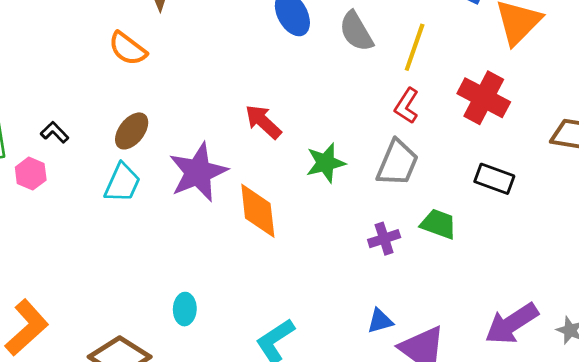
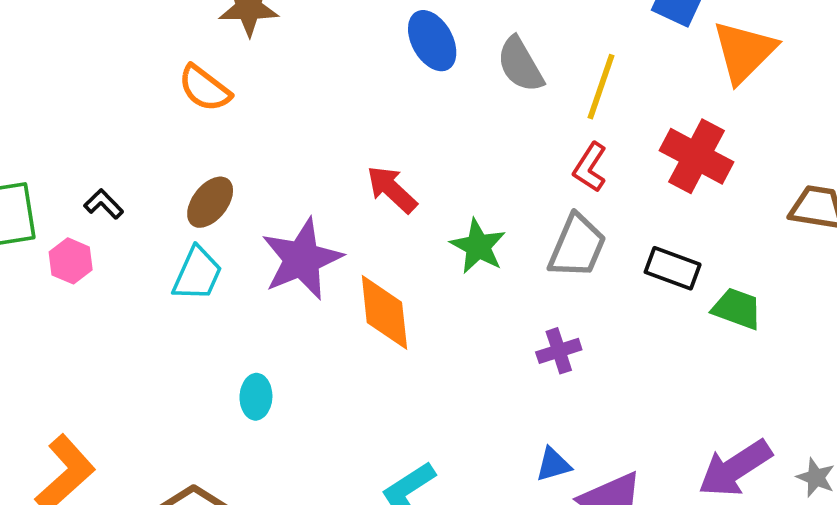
green star: (326, 163) -> (478, 246), turned -30
black rectangle: (494, 179) -> (673, 268), moved
green trapezoid: (439, 224) -> (737, 309), moved
cyan ellipse: (185, 309) -> (256, 397), moved

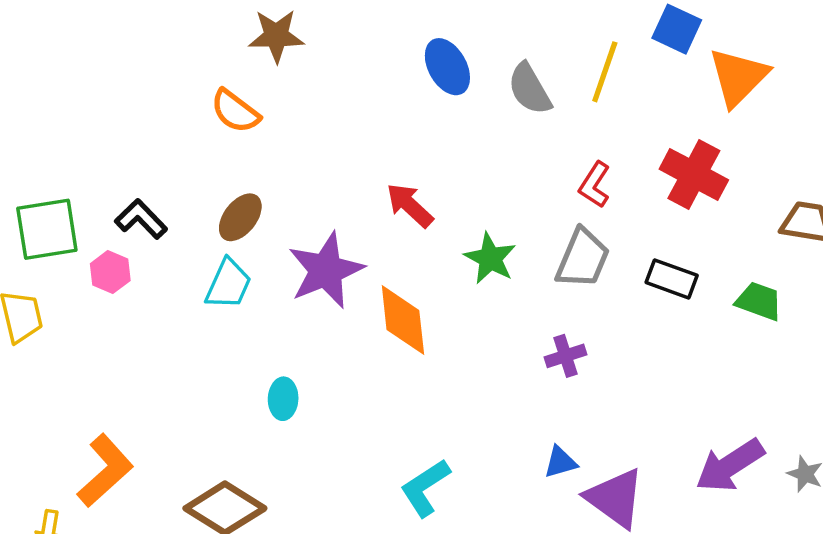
yellow line: (601, 87) -> (605, 72), moved
black L-shape: (104, 204) -> (141, 219), size x1.4
green trapezoid: (737, 309) -> (759, 301), moved

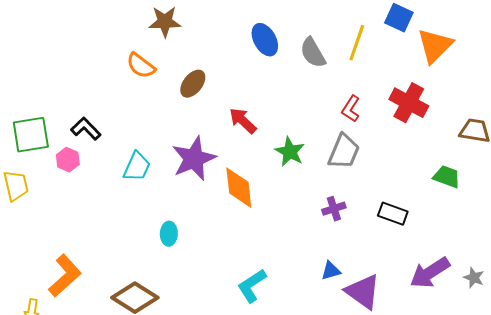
brown ellipse: (240, 217) -> (193, 84), moved
black rectangle: (672, 279) -> (393, 214), moved

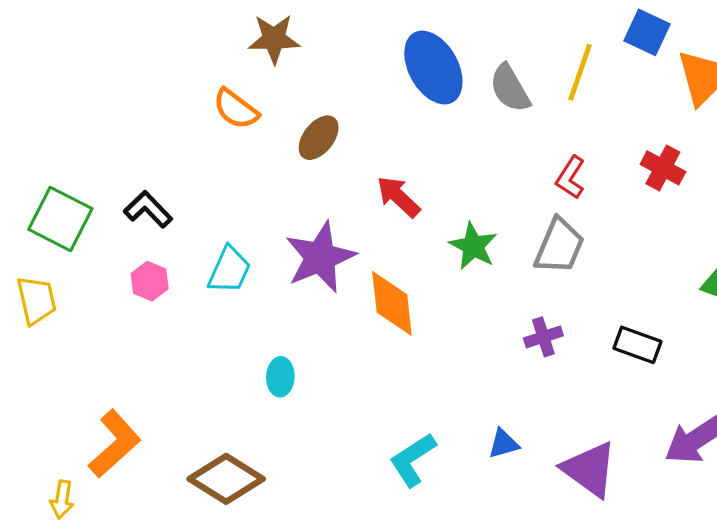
blue ellipse: (265, 40) -> (433, 68), size x1.4
red cross: (409, 103) -> (663, 168), size x0.7
green square: (31, 135) -> (60, 219), turned 36
pink hexagon: (68, 160) -> (150, 281), moved
blue triangle: (331, 271) -> (504, 444), moved

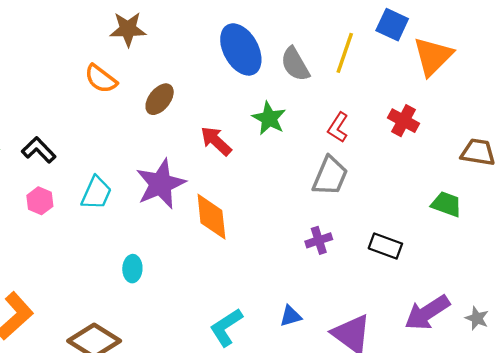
green star: (473, 246) -> (269, 118), moved

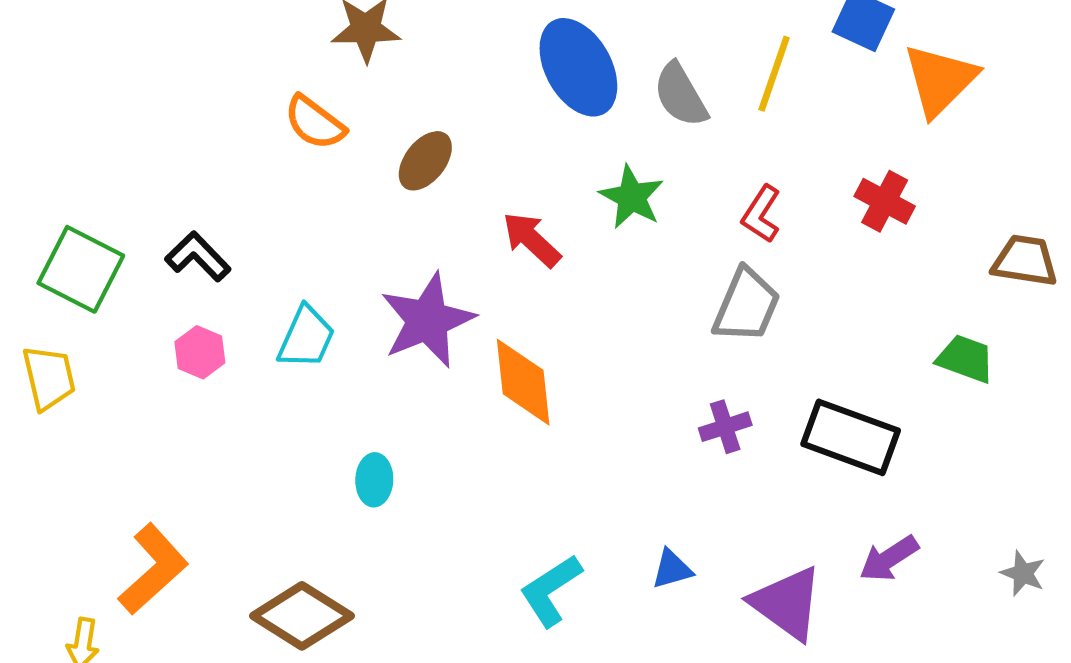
black rectangle: (385, 246) -> (851, 437), size x1.5
purple arrow: (427, 313) -> (889, 559), moved, size x0.7

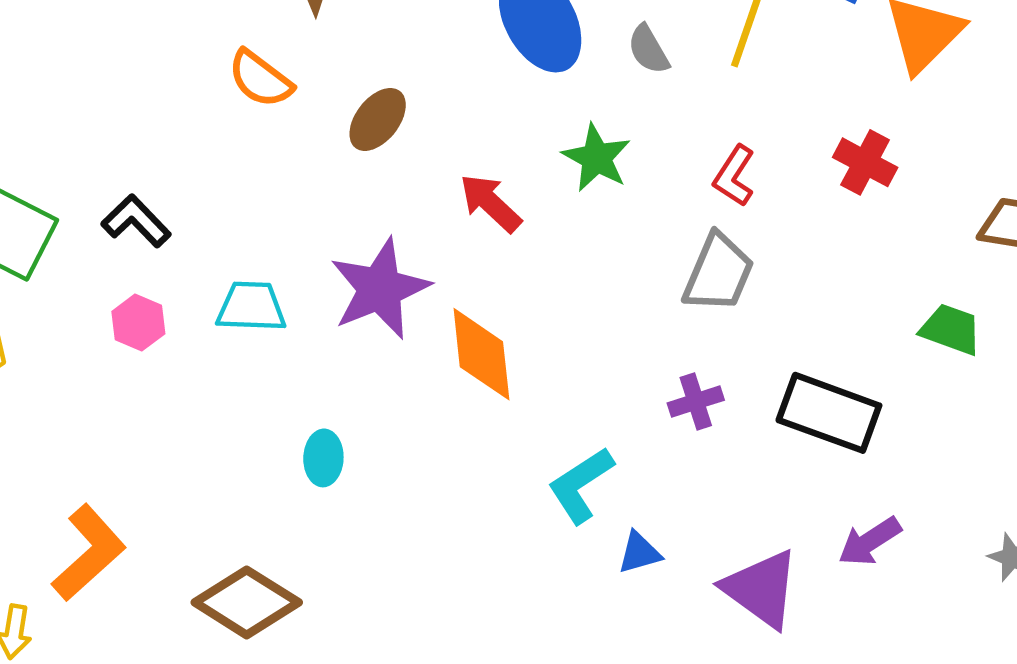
gray semicircle: (680, 95) -> (648, 49), size x0.7
cyan trapezoid: (306, 337) -> (251, 307), turned -112
cyan L-shape: (551, 590) -> (581, 485), moved

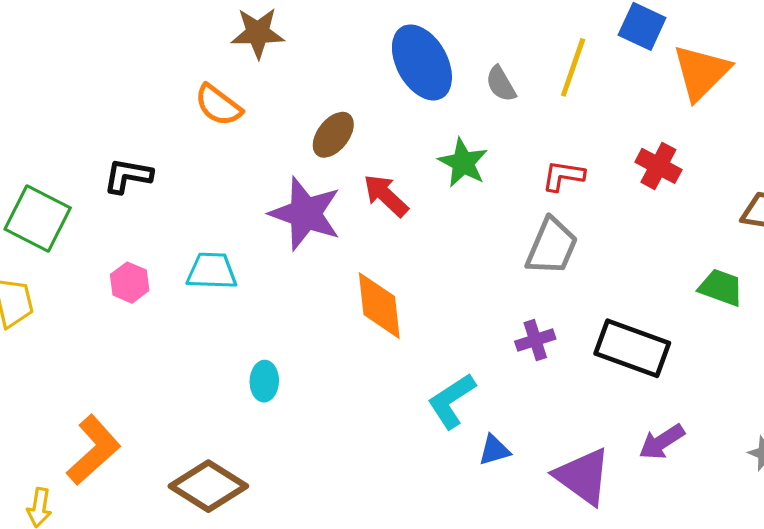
brown ellipse: (378, 119) -> (333, 135), moved
red L-shape: (734, 176) -> (563, 176), turned 66
black L-shape: (136, 221) -> (128, 176), moved, turned -36
purple star: (380, 289) -> (305, 214), moved, turned -30

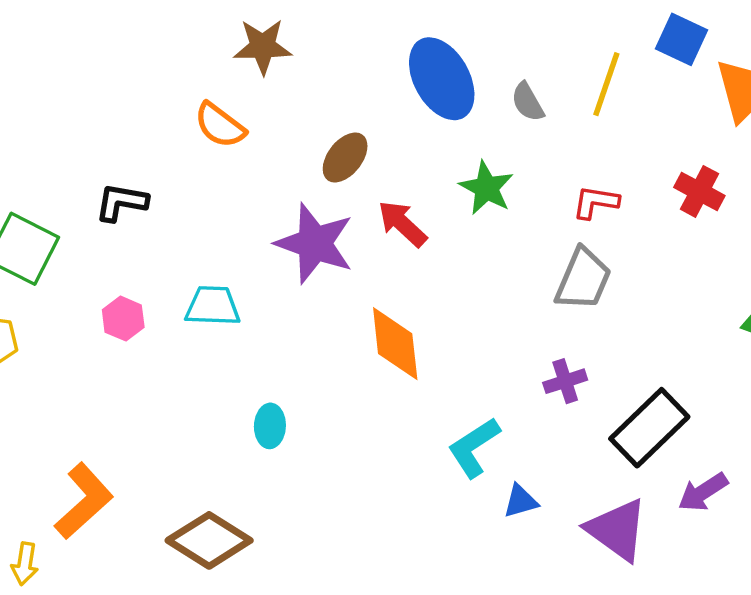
black rectangle: (632, 348) -> (649, 428), moved, turned -64

